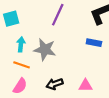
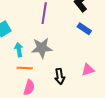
blue rectangle: (94, 43) -> (84, 29), turned 40
black arrow: (55, 84) -> (60, 76), turned -63

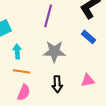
gray star: (42, 48) -> (54, 52), moved

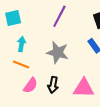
pink triangle: (88, 80) -> (84, 88), size x1.5
pink semicircle: (24, 92) -> (30, 85), moved

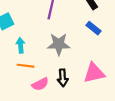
pink semicircle: (30, 85) -> (40, 84), turned 42

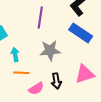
blue rectangle: (93, 28) -> (81, 33), size x1.6

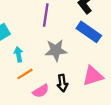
orange line: (21, 73) -> (25, 74), turned -35

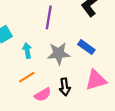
blue rectangle: (89, 32) -> (86, 47), moved, size x0.7
cyan arrow: (18, 54) -> (27, 50), moved

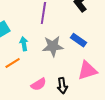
orange line: (27, 77) -> (13, 63), moved
black arrow: (65, 87) -> (62, 86), moved

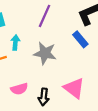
blue rectangle: (78, 40) -> (80, 39), moved
pink triangle: (87, 70) -> (74, 88), turned 40

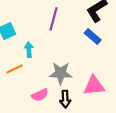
gray star: (45, 53) -> (61, 73), moved
pink triangle: (74, 88) -> (94, 86), turned -35

